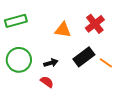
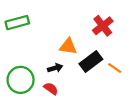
orange triangle: (63, 30) -> (68, 46), moved
green circle: (19, 60) -> (21, 80), moved

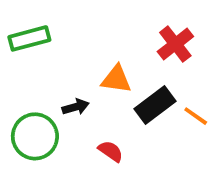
black arrow: (55, 68) -> (76, 107), moved
red semicircle: (51, 89) -> (111, 151), moved

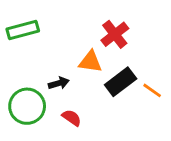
red cross: (175, 44) -> (115, 34), moved
red semicircle: (111, 151) -> (72, 118), moved

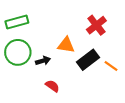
red cross: (115, 34) -> (96, 25), moved
green circle: (27, 106) -> (18, 52), moved

